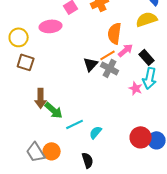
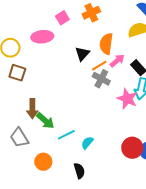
black triangle: (91, 64) -> (82, 54), moved
pink star: (136, 88) -> (127, 99), size x1.5
gray trapezoid: (36, 152) -> (19, 138), moved

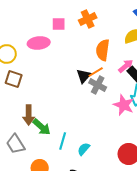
pink square: (62, 18) -> (59, 24), turned 32
black triangle: (82, 54) -> (84, 76), moved
pink arrow: (117, 61) -> (126, 66), moved
cyan line: (66, 135) -> (63, 141), turned -48

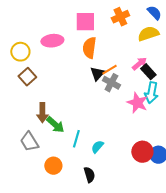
orange cross: (88, 19) -> (120, 17), moved
pink square: (59, 24) -> (85, 22), moved, size x1.5
orange semicircle: (103, 50) -> (89, 48), moved
brown square: (14, 79) -> (27, 77), turned 30

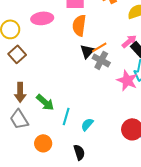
brown arrow: (42, 113) -> (20, 92), moved

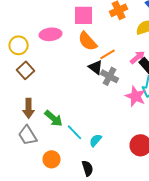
orange semicircle: (79, 25) -> (88, 41), turned -50
orange line: (99, 47) -> (108, 54), moved
black triangle: (87, 51) -> (96, 67), turned -35
cyan line: (66, 116) -> (75, 132), turned -60

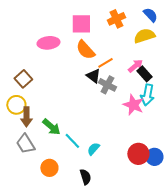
yellow circle: (19, 45) -> (16, 105), moved

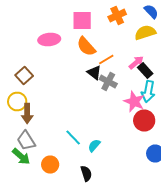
green arrow: (51, 127) -> (21, 156), moved
red circle: (138, 154) -> (144, 120), moved

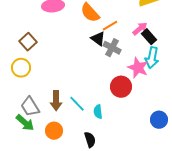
brown arrow: (27, 114) -> (56, 101), moved
red circle: (144, 120) -> (121, 87), moved
cyan semicircle: (94, 146) -> (98, 112), turned -48

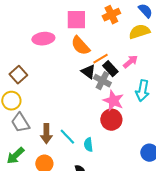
black rectangle: (149, 37) -> (110, 69), moved
pink star: (138, 68) -> (113, 101), moved
gray trapezoid: (30, 107) -> (20, 123), moved
green arrow: (25, 123) -> (15, 156), turned 96

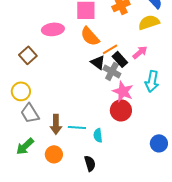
brown square: (18, 75) -> (28, 55), moved
cyan line: (67, 137) -> (77, 127), turned -42

